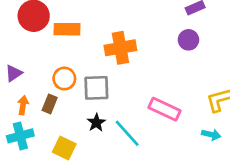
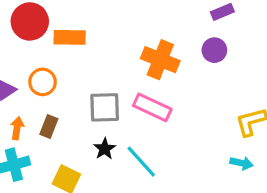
orange cross: (120, 48) -> (160, 60), moved, turned 32
orange circle: (64, 79) -> (43, 82), moved
pink rectangle: (164, 109) -> (152, 107), moved

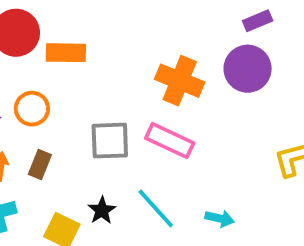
purple circle: (214, 50) -> (248, 69), size x1.5
black star: (105, 149) -> (102, 210), moved
cyan arrow: (241, 163) -> (220, 218), moved

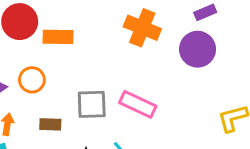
orange cross: (180, 81) -> (142, 28), moved
brown rectangle: (40, 165) -> (50, 124), moved, turned 70

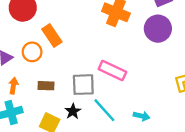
orange rectangle: (58, 37) -> (52, 36), moved, turned 55
gray square: (92, 104) -> (83, 85), moved

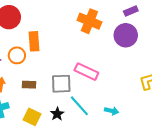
orange rectangle: (52, 36) -> (34, 41), turned 30
black star: (73, 111) -> (57, 114), moved

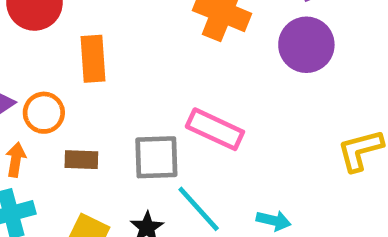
orange circle: (17, 55) -> (44, 113), moved

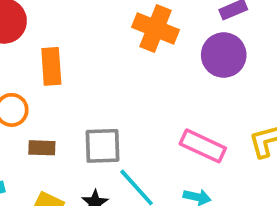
pink rectangle: (215, 129) -> (203, 146), moved

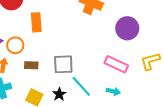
purple circle: (224, 55) -> (127, 28), moved

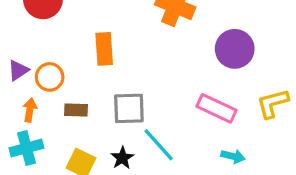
orange rectangle: (36, 22) -> (104, 49), moved
cyan arrow: (113, 91) -> (233, 156), moved

